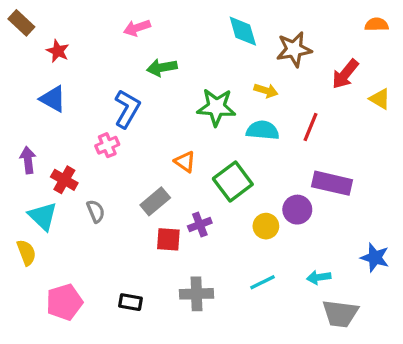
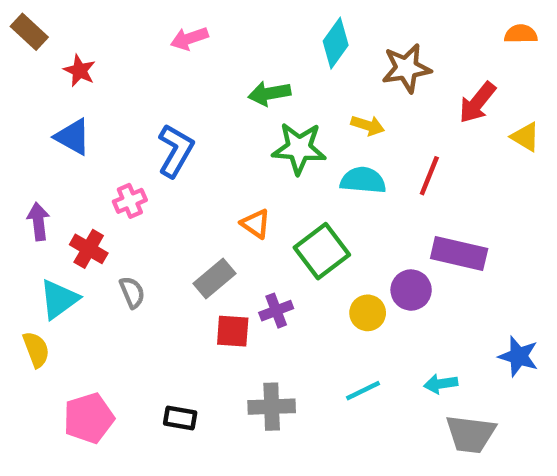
cyan diamond: (243, 31) -> (336, 43), turned 52
green arrow: (162, 68) -> (269, 93), moved
pink cross: (107, 145) -> (130, 201), moved
cyan triangle: (43, 216) -> (59, 299), turned 40

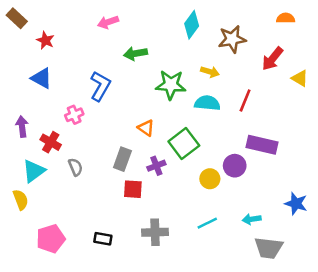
orange semicircle: (521, 34) -> (286, 18), moved
green arrow: (269, 93) -> (135, 53), moved
gray rectangle: (214, 279) -> (122, 159), turned -30
purple cross: (276, 311) -> (156, 166), moved

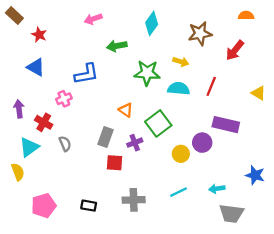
cyan diamond: (192, 25) -> (152, 23), moved
yellow triangle: (300, 78) -> (258, 93), moved
blue L-shape: (100, 86) -> (86, 74), turned 50

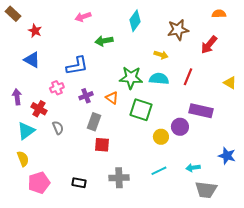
green star: (147, 73) -> (131, 78), moved
green square: (158, 123) -> (141, 110), turned -35
purple cross: (135, 143) -> (86, 96), moved
yellow semicircle: (18, 172) -> (23, 159), moved

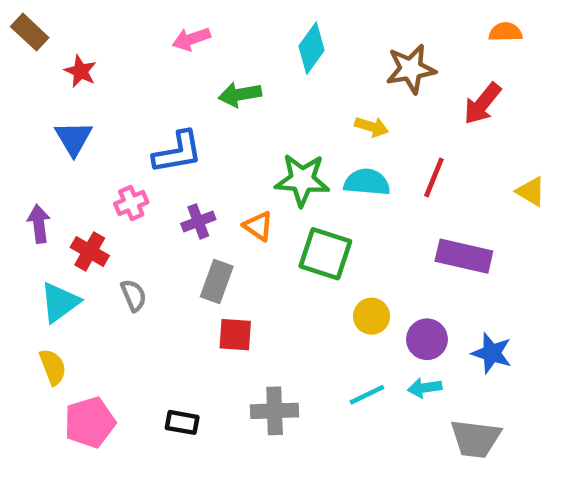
blue triangle: (32, 60) -> (74, 138), turned 30
purple circle: (180, 127) -> (427, 339), moved
blue star: (227, 156) -> (492, 353), moved
cyan arrow: (193, 168) -> (425, 388), moved

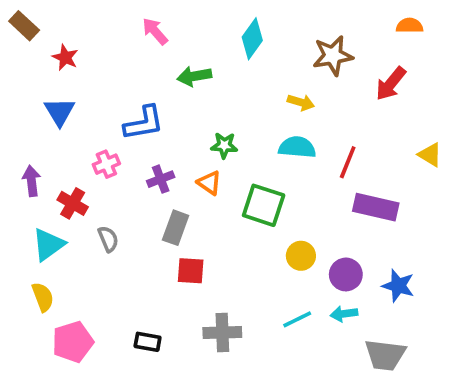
pink arrow: (191, 39) -> (155, 31), turned 68
red line: (434, 178) -> (348, 162), moved
green star: (302, 180) -> (224, 145), moved, size x0.6

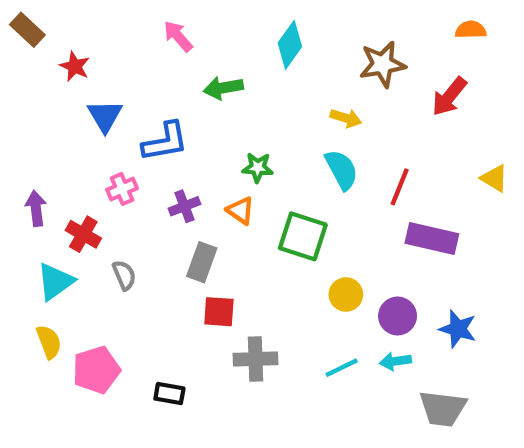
blue triangle: (60, 112) -> (105, 116), moved
cyan semicircle: (297, 147) -> (342, 170), turned 57
gray cross: (222, 332) -> (256, 359), moved
pink pentagon: (73, 342) -> (96, 370), moved

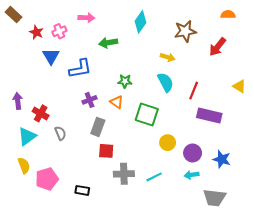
pink arrow: (178, 36) -> (86, 18), turned 133
pink cross: (122, 189) -> (59, 31), moved
cyan line: (342, 368) -> (154, 177), moved

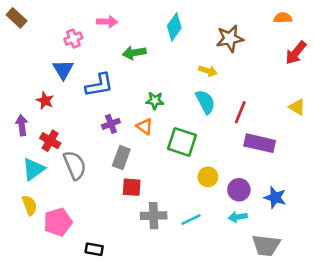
red star: (36, 32) -> (45, 101), moved
red arrow: (218, 47) -> (296, 53), moved
gray semicircle: (60, 133) -> (75, 165), size x1.6
black rectangle: (82, 190) -> (94, 249), moved

